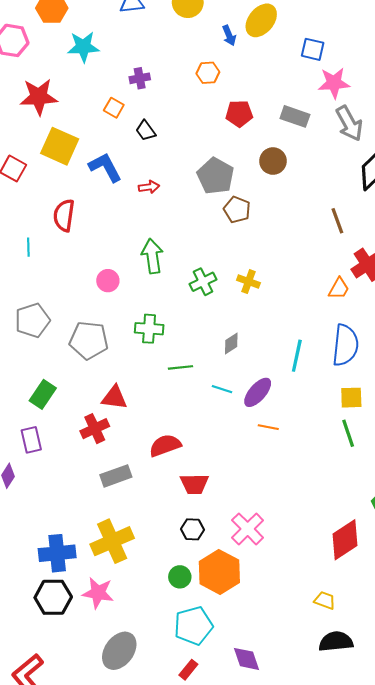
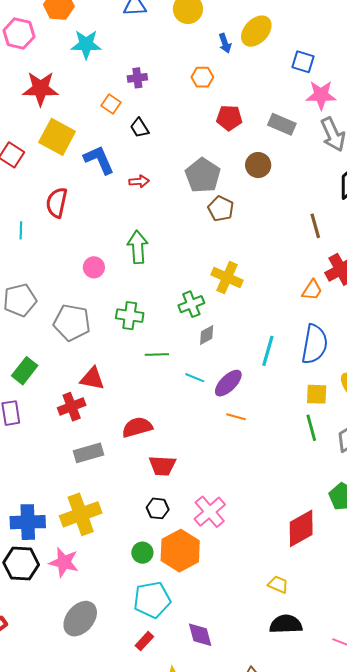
green cross: (203, 282) -> (191, 304), moved
yellow cross: (248, 282) -> (227, 278), size x1.4

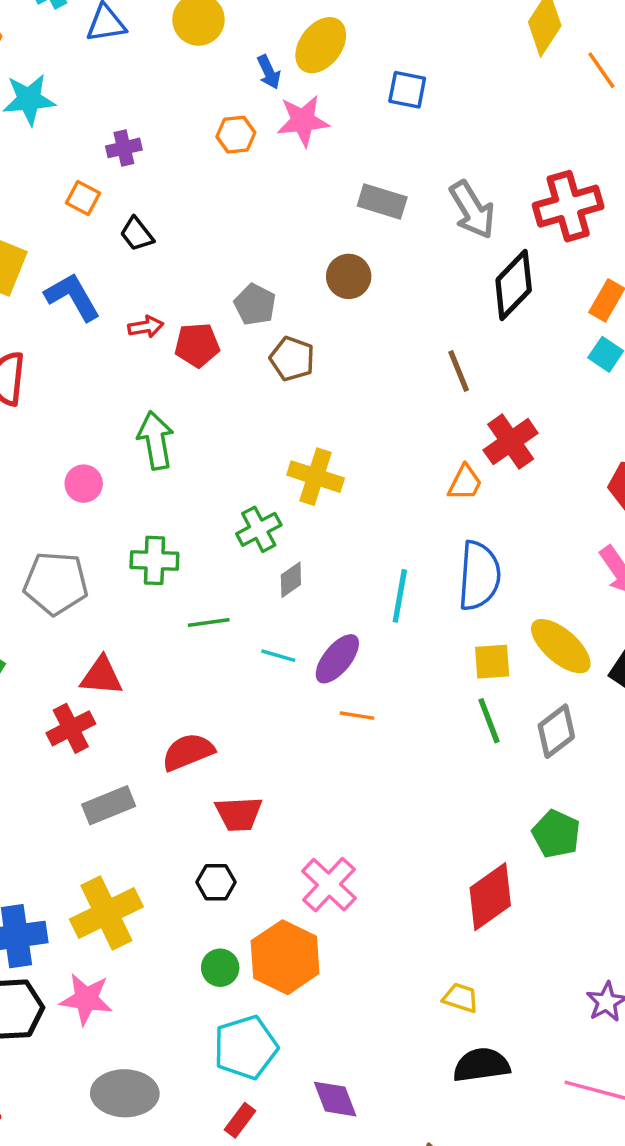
pink star: (321, 95) -> (303, 121), moved
red pentagon: (229, 118) -> (197, 345), moved
gray pentagon: (203, 175) -> (255, 305), size x0.7
black hexagon: (158, 508) -> (216, 882), moved
gray ellipse: (80, 619) -> (125, 1093), turned 57

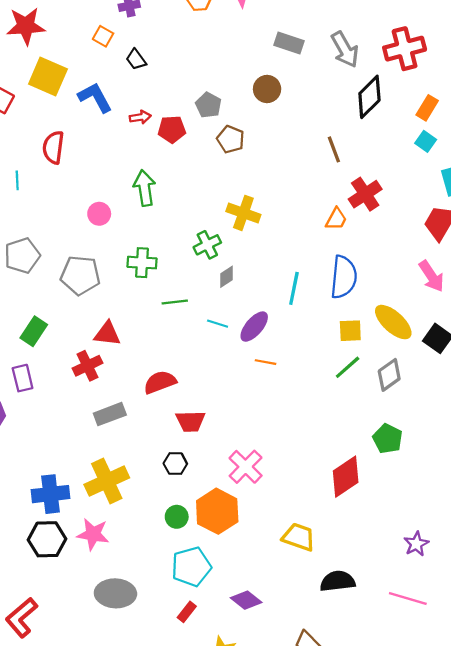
green line: (489, 721) -> (348, 367), turned 68
yellow trapezoid: (461, 998) -> (299, 537), moved, size x1.5
purple diamond: (335, 1099) -> (246, 600), turned -32

